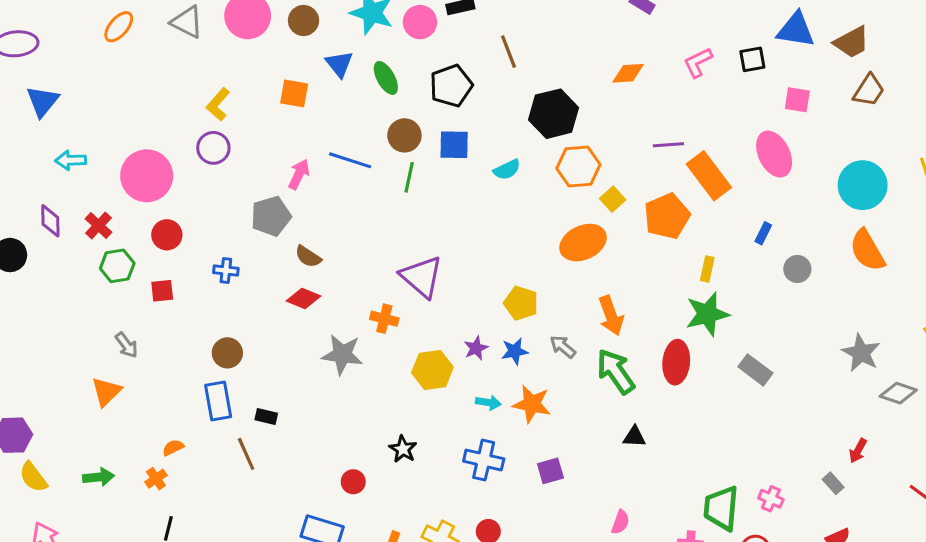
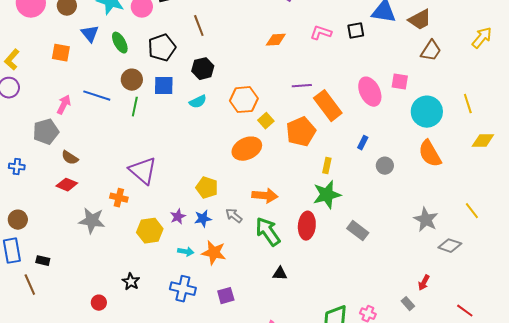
pink L-shape: (698, 62) -> (321, 33), turned 45
pink square: (797, 100) -> (400, 82), moved
black hexagon: (554, 114) -> (203, 69), moved, size x0.7
orange arrow: (611, 316) -> (265, 196), turned -65

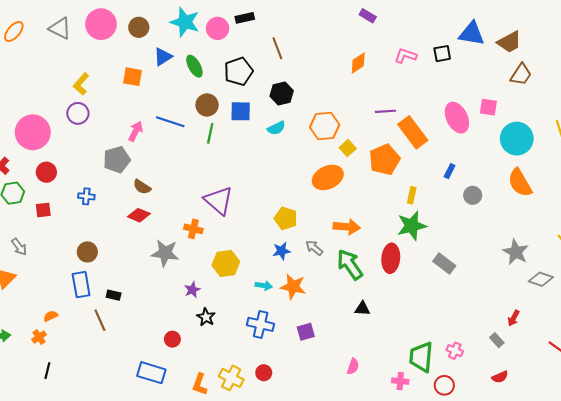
blue triangle: (90, 34) -> (163, 57), turned 36
orange diamond: (276, 40) -> (358, 63), turned -30
purple star: (178, 217) -> (192, 290), moved

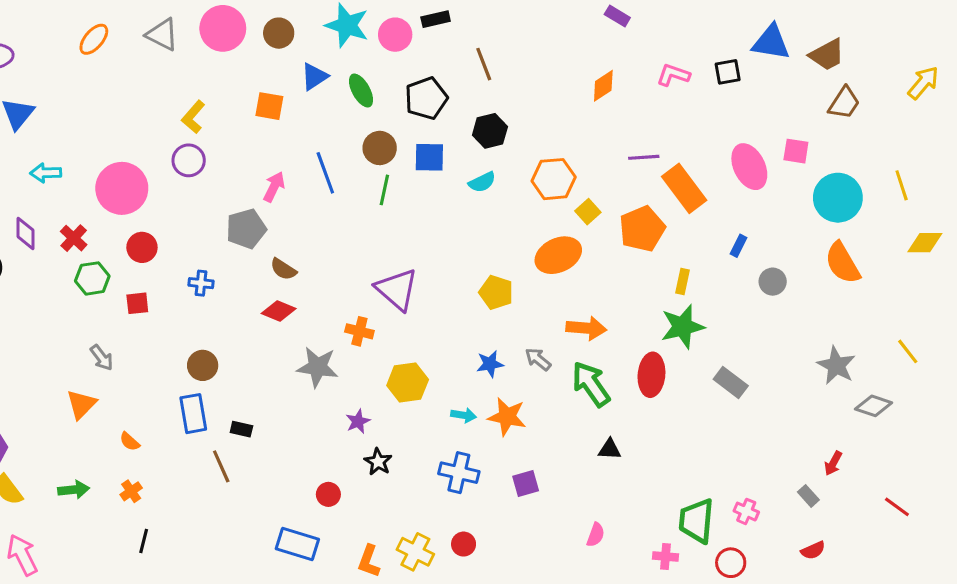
blue line: (170, 122) -> (325, 173), turned 52
yellow pentagon: (286, 218) -> (496, 292), moved
orange semicircle: (51, 316) -> (130, 442), moved, turned -112

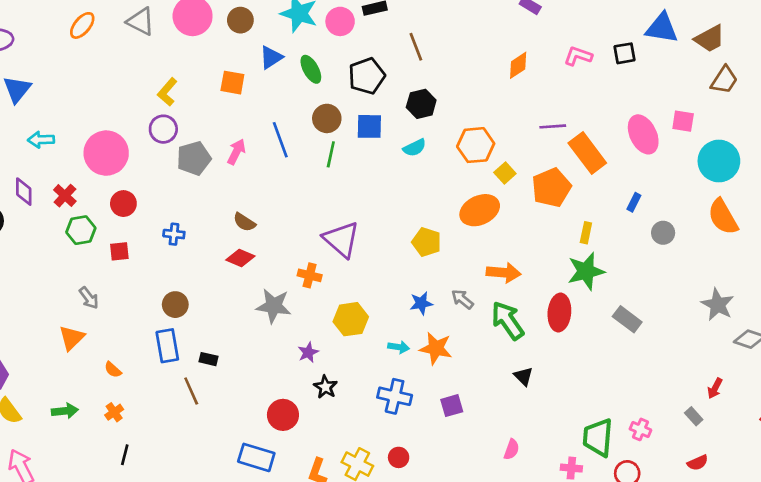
gray pentagon: (246, 229) -> (194, 158), moved
black triangle: (610, 449) -> (524, 376), turned 42
red circle: (328, 494) -> (283, 415), size x1.5

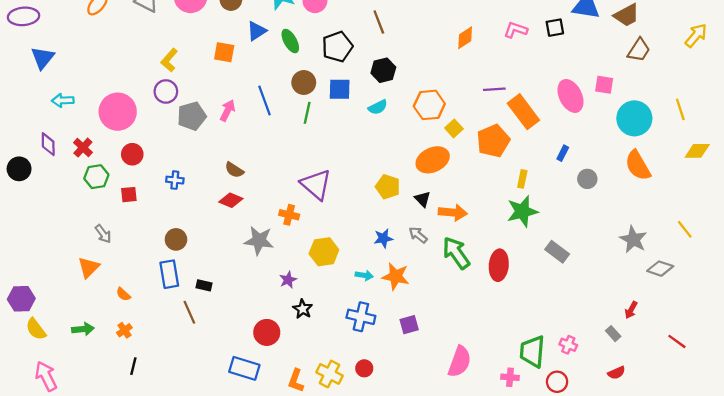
red ellipse: (559, 313) -> (499, 265), moved
black triangle: (524, 376) -> (423, 199), moved
pink semicircle: (512, 449) -> (460, 362), size x1.8

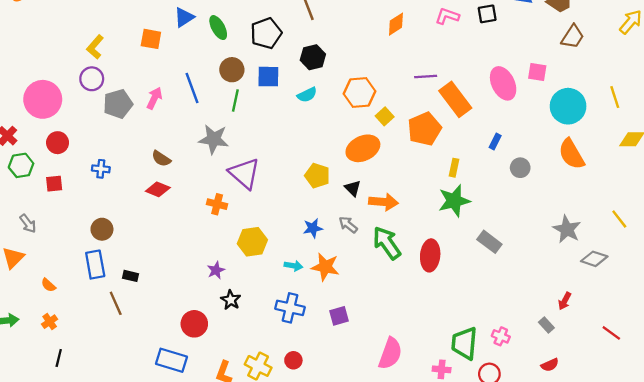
gray star: (259, 241) -> (214, 139), moved

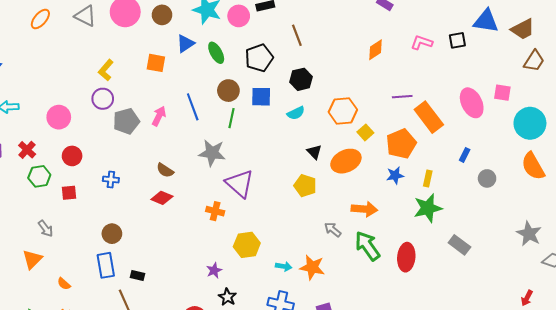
pink circle: (43, 99) -> (59, 117), size x0.7
black triangle: (353, 188) -> (314, 152), moved
blue star: (313, 228) -> (395, 175), moved

